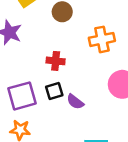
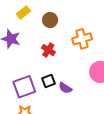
red cross: (56, 61) -> (48, 50), moved, turned 32

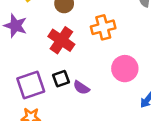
red cross: (48, 50) -> (61, 40), size x1.5

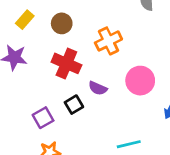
purple square: (31, 85) -> (43, 118), size x0.7
purple semicircle: (81, 88) -> (98, 88), moved

